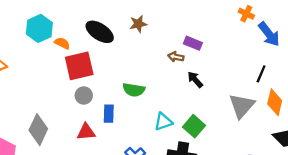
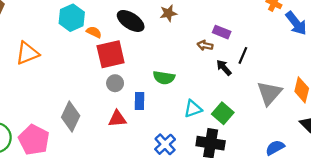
black line: (261, 74) -> (243, 55), moved

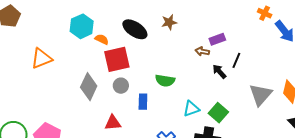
purple rectangle: (222, 32) -> (217, 39), turned -42
gray diamond: (71, 117) -> (89, 87), moved
red triangle: (117, 119) -> (113, 123), moved

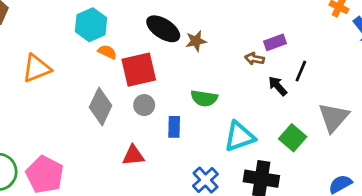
brown star: (169, 22) -> (196, 41), moved
orange semicircle: (102, 39) -> (107, 52), moved
cyan triangle: (191, 109) -> (240, 136), size x1.4
green square: (218, 113) -> (293, 138), moved

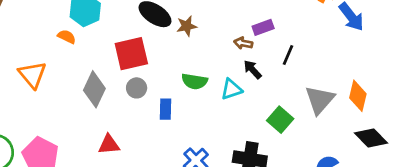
orange semicircle: (107, 52) -> (67, 37), moved
orange triangle: (37, 68) -> (32, 75), moved, turned -48
black arrow: (278, 86) -> (252, 70), moved
cyan triangle: (240, 136) -> (231, 89), moved, size x0.7
red triangle: (133, 155) -> (109, 145), moved

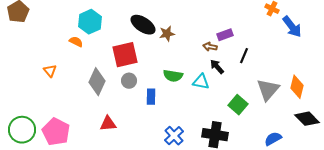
orange triangle: (32, 75) -> (50, 71), size x0.6
cyan triangle: (231, 89) -> (201, 82), turned 30

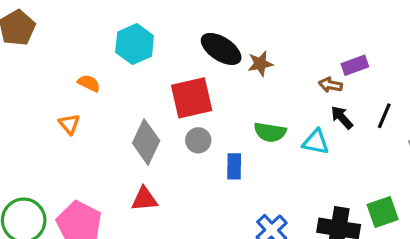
orange semicircle: (76, 42) -> (89, 83), moved
black line: (244, 56) -> (384, 116), moved
green square: (238, 105) -> (383, 212), moved, turned 30
red triangle: (108, 124) -> (144, 199), moved

